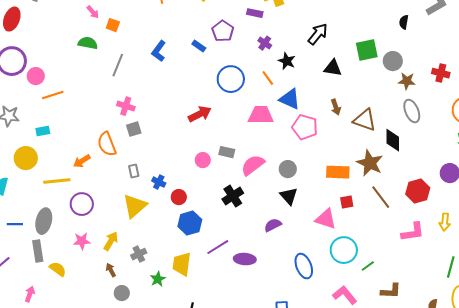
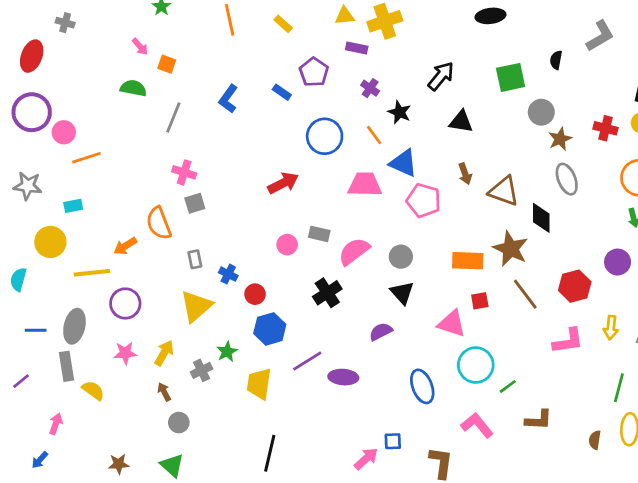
green square: (367, 50) -> (511, 77), moved
brown star: (407, 81) -> (560, 139), turned -30
green star: (158, 279) -> (227, 352), moved

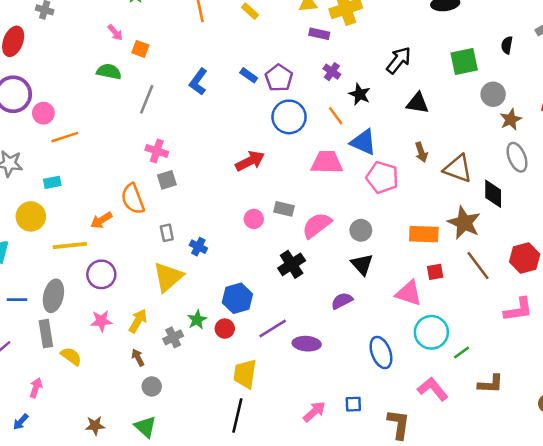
purple pentagon: (314, 72) -> (279, 78), moved
red circle: (255, 294) -> (225, 329), moved
yellow trapezoid: (259, 384) -> (245, 374), moved
pink arrow: (366, 459) -> (314, 412), moved

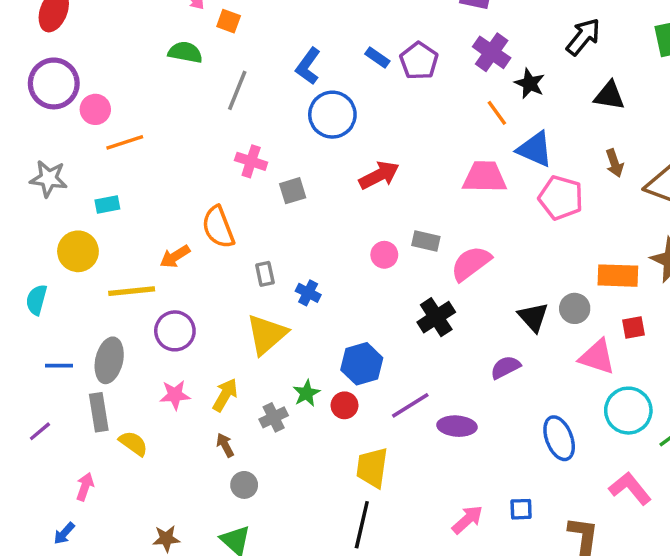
purple cross: (332, 72) -> (492, 52), size x1.5
blue circle: (289, 117) -> (332, 115), moved
gray square: (167, 180) -> (293, 191), moved
gray circle: (361, 230) -> (575, 308), moved

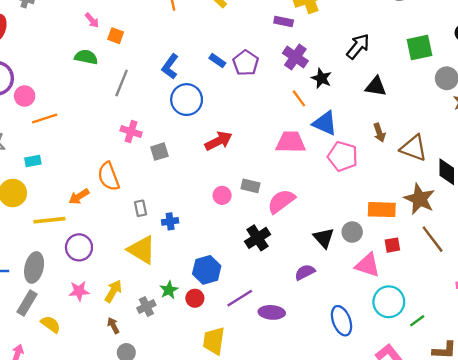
blue cross: (308, 293) -> (170, 221), turned -35
yellow triangle: (267, 334) -> (142, 250), turned -48
gray rectangle: (99, 412) -> (27, 303), turned 40

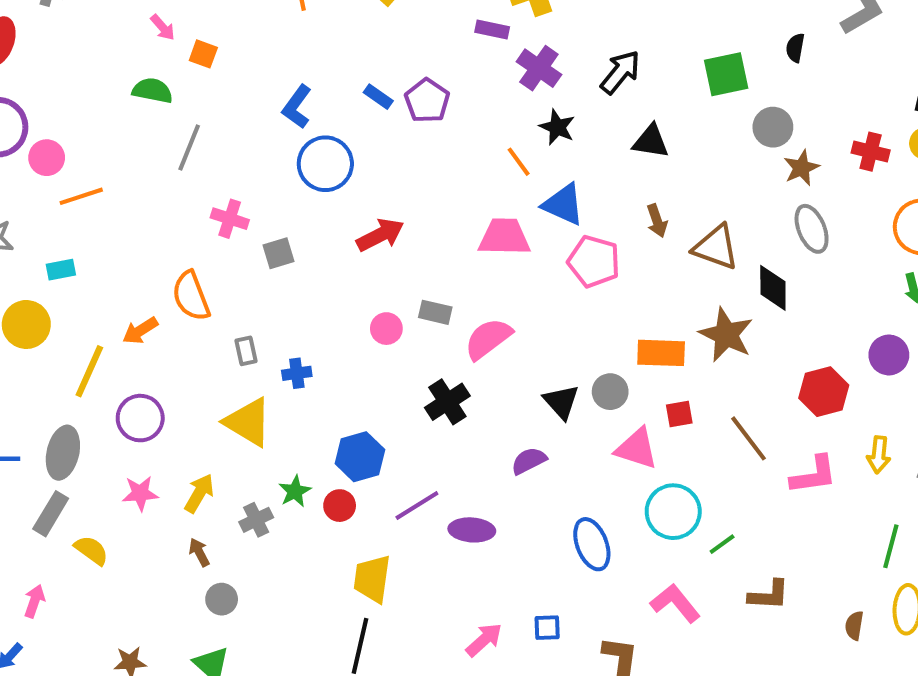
purple cross: (295, 57) -> (539, 68), moved
gray line: (122, 83) -> (189, 147), moved
yellow line: (49, 220) -> (89, 371), turned -60
brown line: (433, 239) -> (748, 438), moved

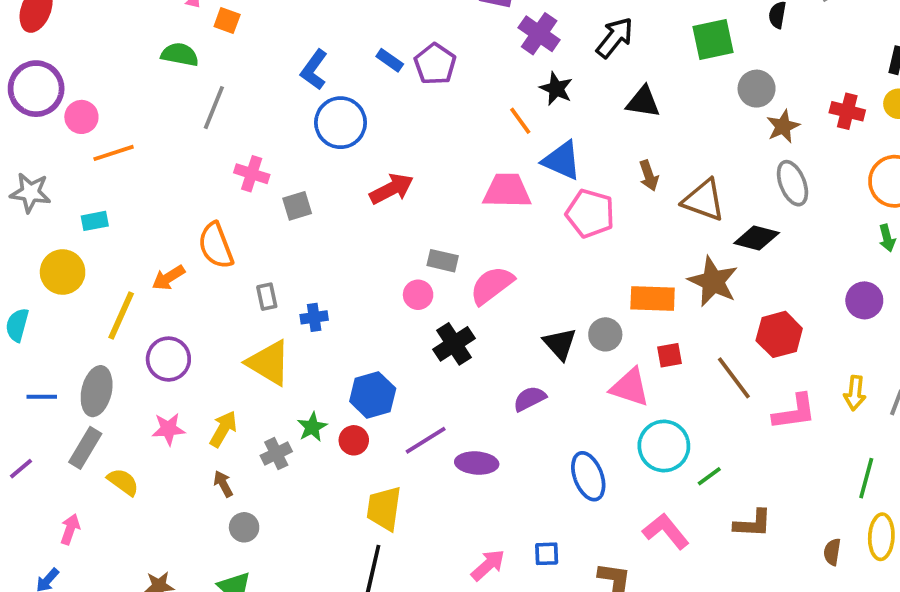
black diamond: (773, 288) -> (757, 238), turned -75
pink circle: (386, 329) -> (418, 295), moved
red hexagon: (824, 392) -> (779, 334), moved

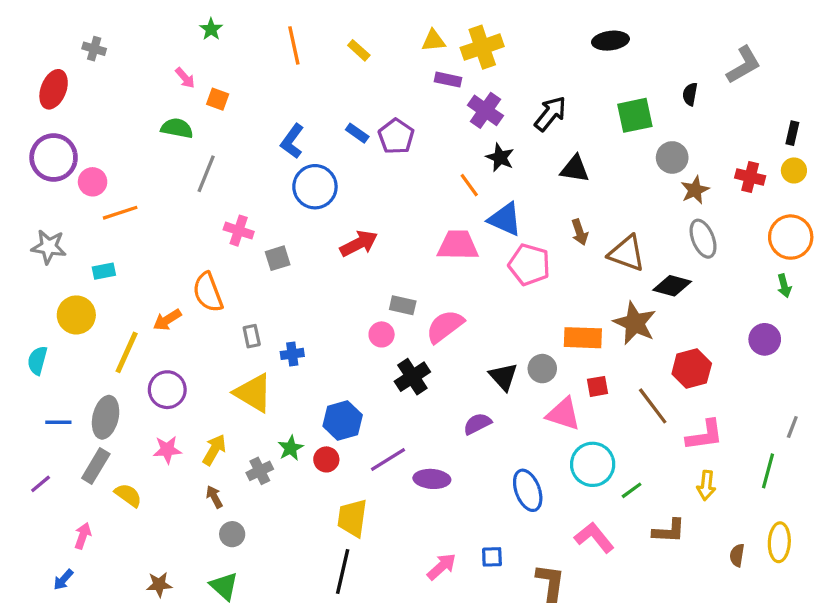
yellow arrow: (855, 393) -> (706, 485), moved
green line: (866, 478) -> (768, 471), moved

